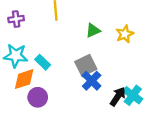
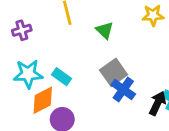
green triangle: (93, 31) -> (105, 30), moved, turned -42
yellow star: (125, 34) -> (153, 15), moved, turned 30

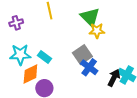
yellow star: (153, 15) -> (97, 31), moved
green triangle: (105, 30) -> (90, 17), moved, size x1.5

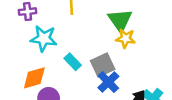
cyan star: (20, 55) -> (44, 39), moved
cyan rectangle: (44, 57) -> (73, 62), moved

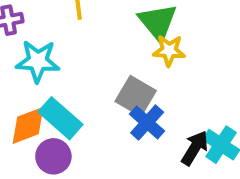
cyan rectangle: (73, 62) -> (60, 118), moved, size x1.5
gray square: (103, 65) -> (136, 96), turned -30

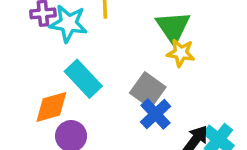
cyan star: (38, 61) -> (68, 24), moved
cyan rectangle: (60, 118) -> (83, 79), moved

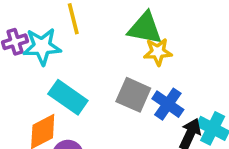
green triangle: (173, 27) -> (145, 28), turned -33
blue cross: (156, 114) -> (168, 104), moved

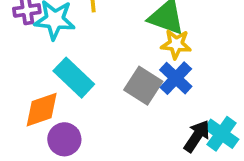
blue cross: (168, 104) -> (176, 78), moved

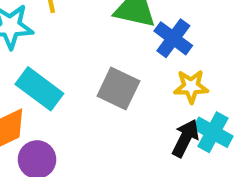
yellow star: (176, 44) -> (191, 86), moved
blue cross: (176, 78) -> (173, 38), moved

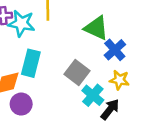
cyan rectangle: (39, 89) -> (31, 63), turned 56
cyan cross: (213, 132) -> (93, 95), moved

